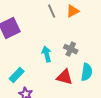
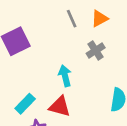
gray cross: (71, 49) -> (96, 51), moved, turned 32
red triangle: (65, 77) -> (60, 106), moved

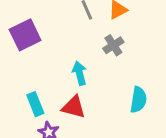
cyan rectangle: (25, 104) -> (35, 104), turned -66

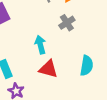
red triangle: (74, 107) -> (48, 69), moved

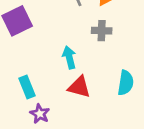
gray cross: (67, 23) -> (102, 31), turned 35

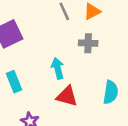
cyan rectangle: (27, 87) -> (14, 82), moved

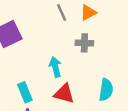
cyan rectangle: (14, 82) -> (25, 92), moved

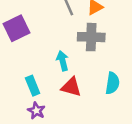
gray cross: (84, 43) -> (91, 37), size x1.5

